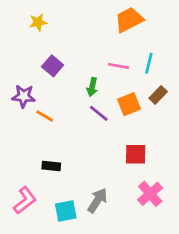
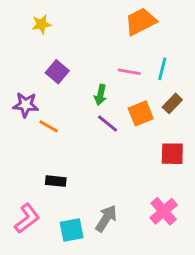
red square: (136, 154) -> (172, 154), moved

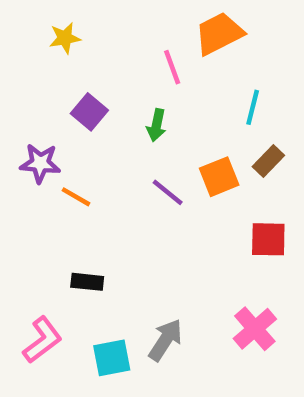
pink line: (129, 72) -> (172, 67), moved, turned 60
green arrow: (100, 95) -> (156, 125), moved

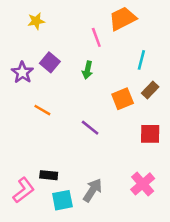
purple star: (40, 163) -> (22, 72), moved, turned 30
purple line: (168, 192) -> (90, 128), moved
black rectangle: (87, 282) -> (49, 175), moved

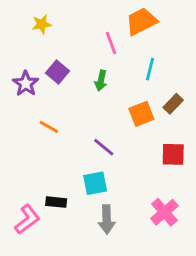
cyan line: (141, 60) -> (150, 69), moved
gray arrow: (93, 190) -> (107, 219), turned 145
cyan square: (62, 200) -> (95, 183), moved

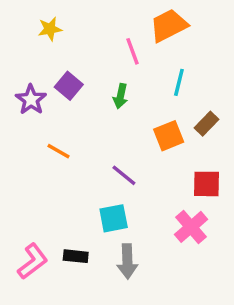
black rectangle: (56, 202) -> (76, 256), moved
pink cross: (164, 212) -> (191, 227), moved

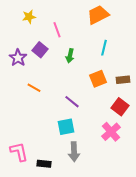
pink line: (132, 51) -> (57, 30), moved
brown rectangle: (207, 124) -> (123, 80), moved, turned 40
red square: (207, 184) -> (120, 107), turned 36
black rectangle: (76, 256) -> (44, 164), moved
pink L-shape: (33, 261) -> (19, 152), turned -65

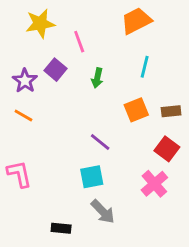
yellow star: (29, 17) -> (40, 24), size x1.5
orange line: (34, 88) -> (23, 115), moved
pink L-shape: (19, 152) -> (19, 174), moved
gray arrow: (74, 152) -> (103, 212), turned -42

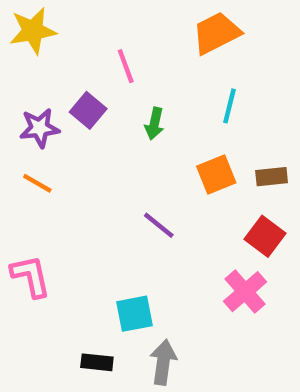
yellow star: (40, 24) -> (33, 31), moved
purple star: (25, 81) -> (39, 128), turned 30
cyan square: (92, 177) -> (135, 314), moved
gray arrow: (103, 212) -> (163, 362), moved, turned -128

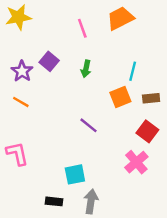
pink line: (126, 66) -> (82, 28), moved
cyan line: (230, 106) -> (133, 71), moved
purple star: (39, 128) -> (22, 71), turned -30

